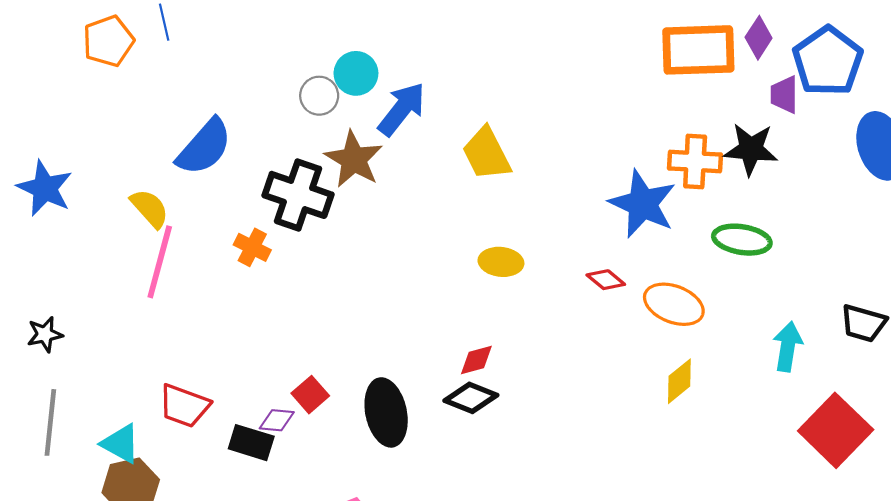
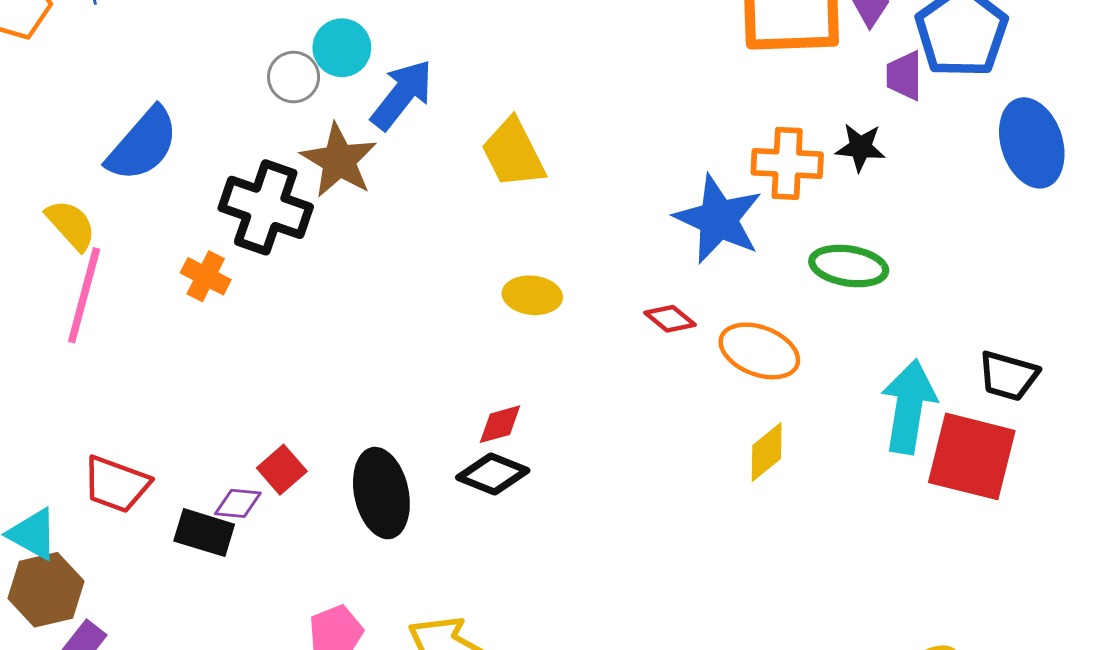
black star: (751, 149) -> (860, 147), size x0.7
cyan arrow: (788, 347) -> (909, 407), size x1.4
red square: (836, 430) -> (972, 456), moved, turned -30

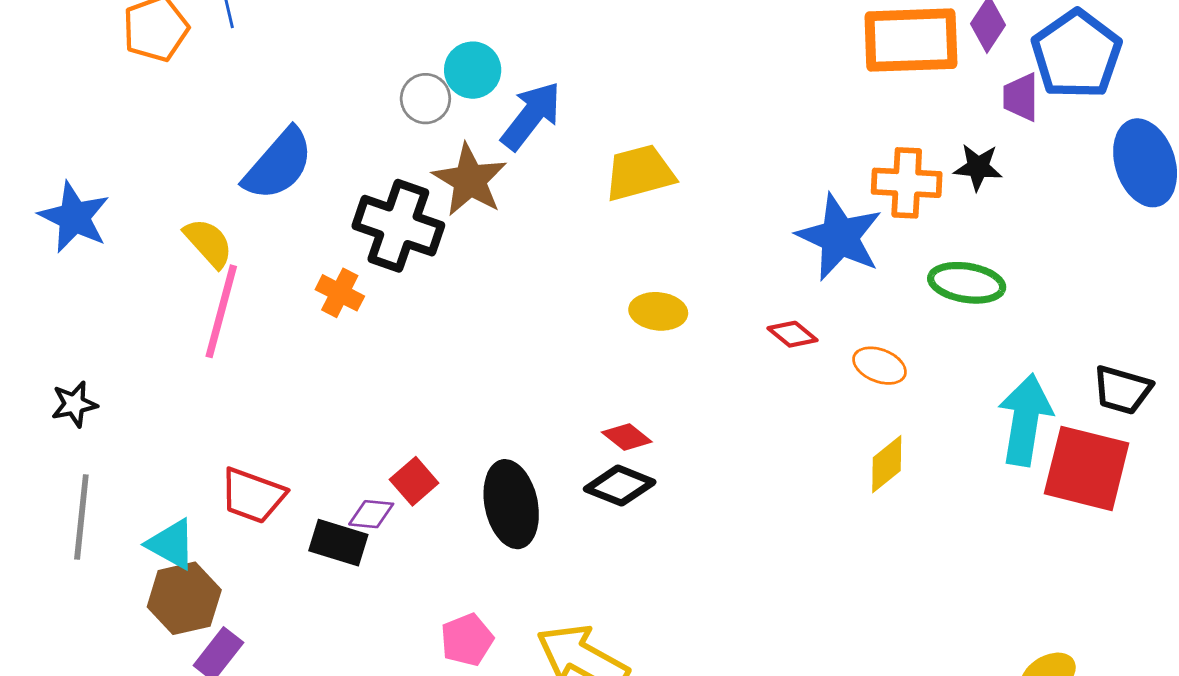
yellow trapezoid: (513, 153) -> (640, 173), turned 102
orange ellipse: (759, 351) -> (880, 366), size x0.7
red diamond: (500, 424) -> (627, 437), turned 54

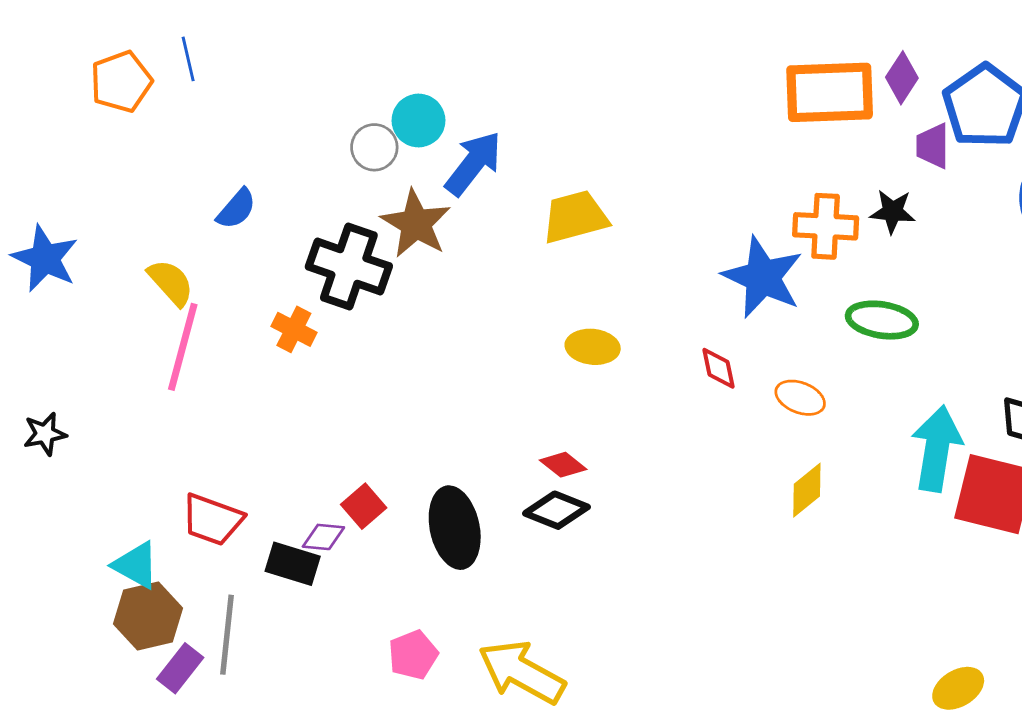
blue semicircle: (278, 164) -> (236, 209), size x0.6
red diamond: (792, 334) -> (718, 368), turned 39
gray line: (81, 517) -> (227, 635), moved

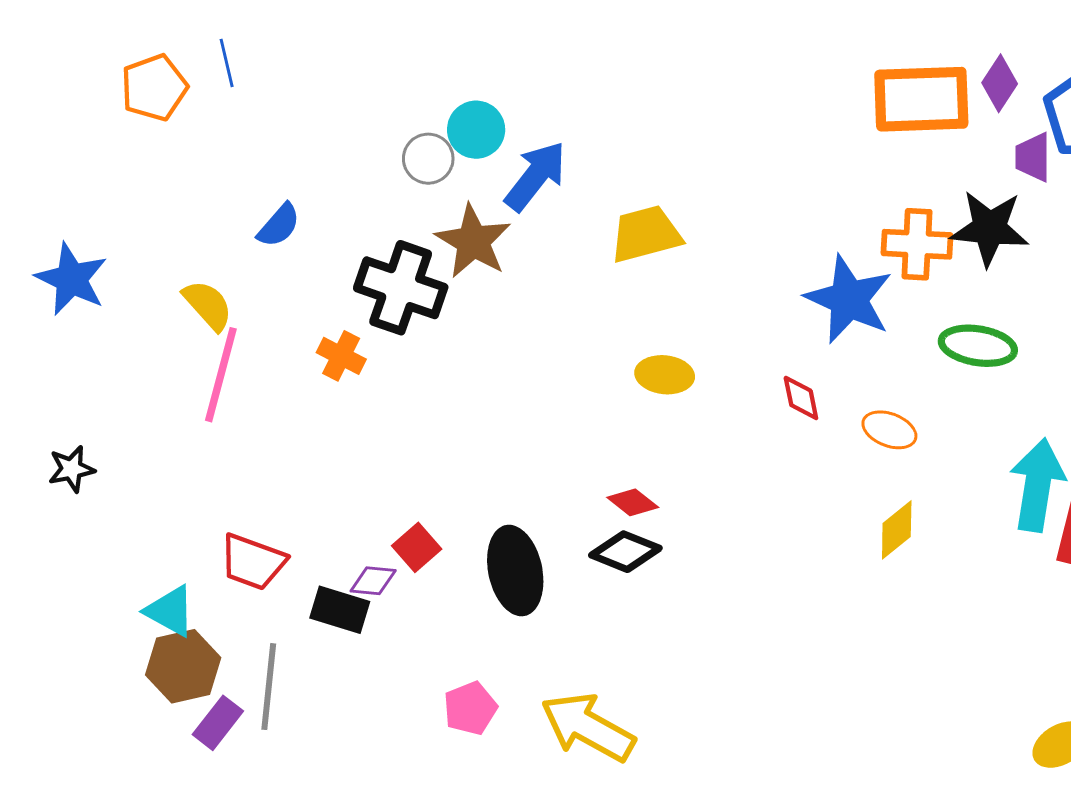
black star: (893, 212) -> (989, 228), size x1.6

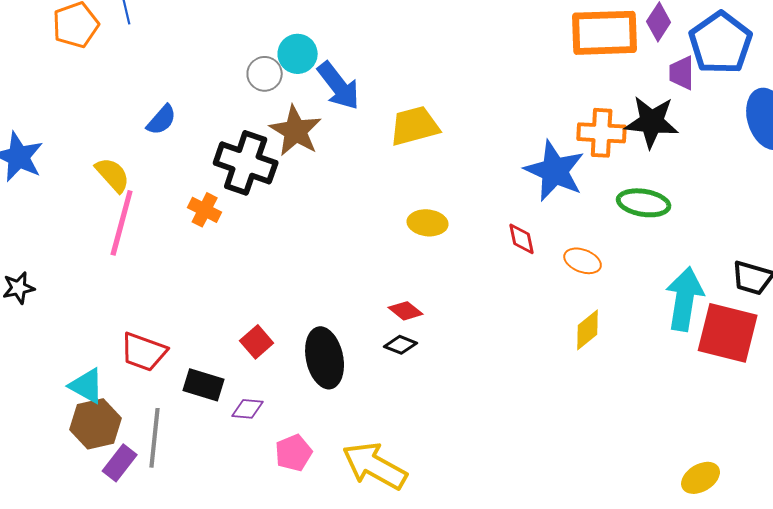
blue arrow: (536, 176) -> (339, 86), turned 104
black diamond: (625, 552) -> (401, 345), size x0.7
purple diamond: (373, 581) -> (248, 409), moved

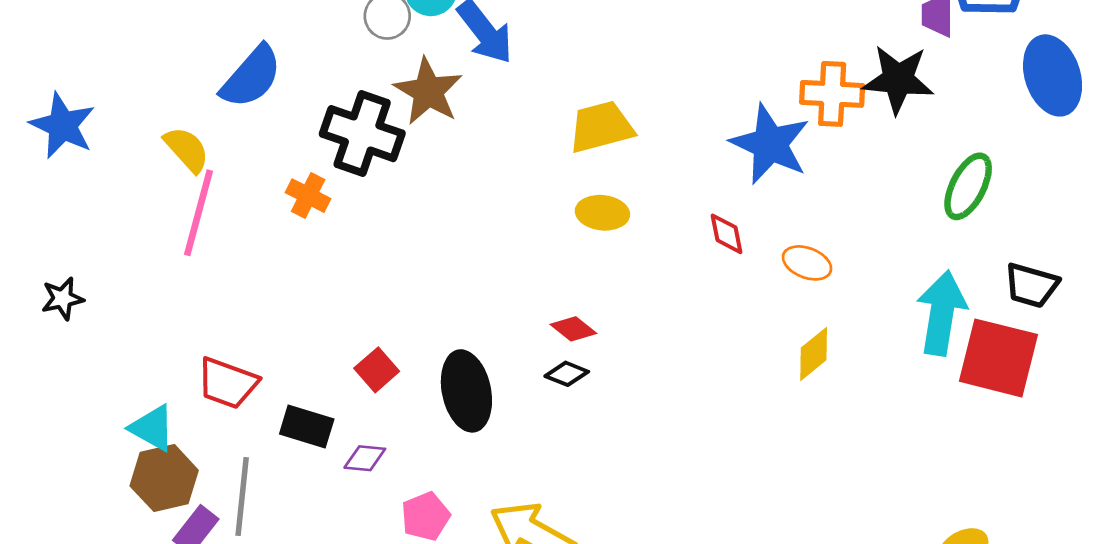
blue semicircle: (162, 120) -> (251, 77), size x1.6
yellow trapezoid: (415, 126) -> (601, 127), moved
green ellipse: (644, 203) -> (968, 186), moved, turned -72

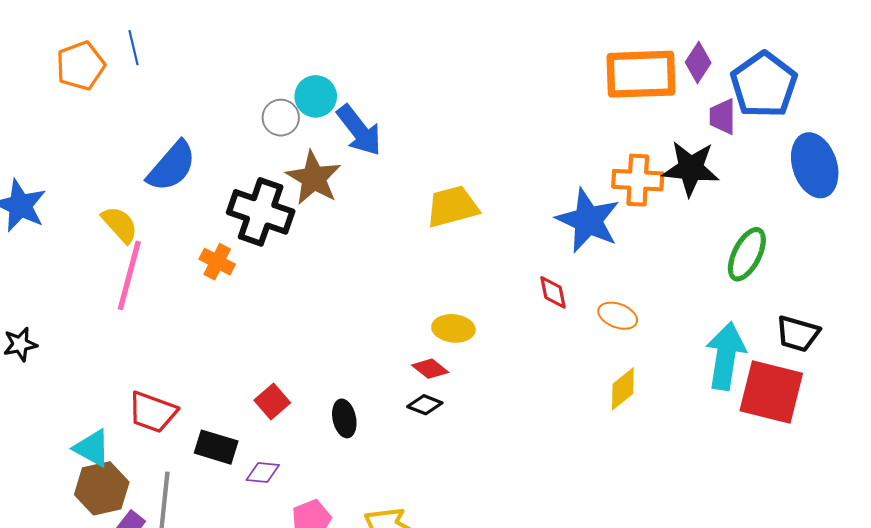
yellow ellipse: (602, 213) -> (453, 328), moved
black ellipse: (466, 391) -> (344, 418), size x0.6

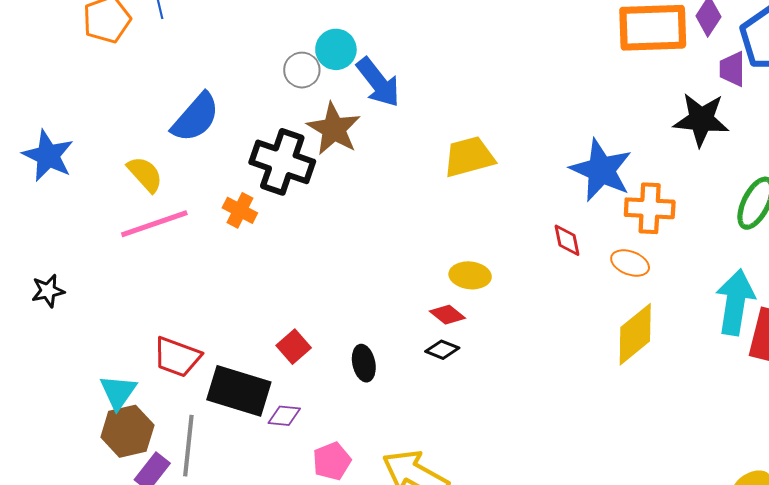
orange cross: (638, 180) -> (650, 208), moved
pink line: (129, 275) -> (154, 224), turned 56
yellow diamond: (623, 389) -> (635, 334), size x1.5
black rectangle: (216, 447) -> (239, 391), size x1.5
cyan triangle: (92, 448) -> (118, 392), turned 36

